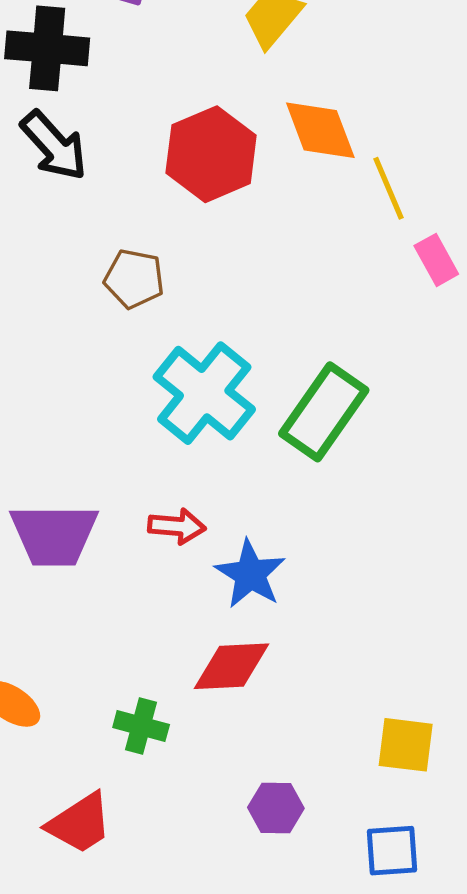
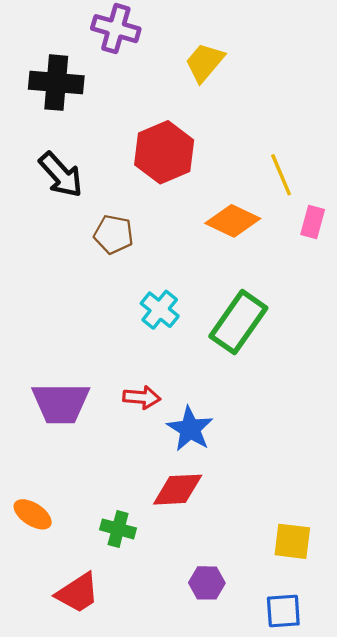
orange diamond: (320, 130) -> (233, 221), moved, turned -44
black arrow: (54, 146) -> (61, 175), moved
pink rectangle: (436, 260) -> (313, 222), turned 44
cyan cross: (204, 393) -> (160, 310), size x0.6

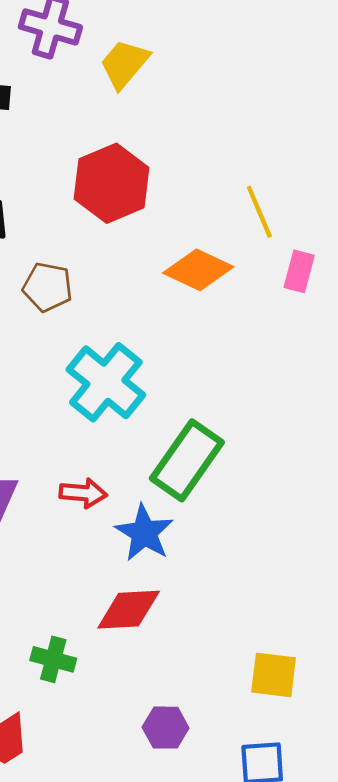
yellow trapezoid: (205, 62) -> (124, 64), moved
cyan cross: (160, 310) -> (106, 382), size x1.6
green rectangle: (238, 322) -> (187, 460), moved

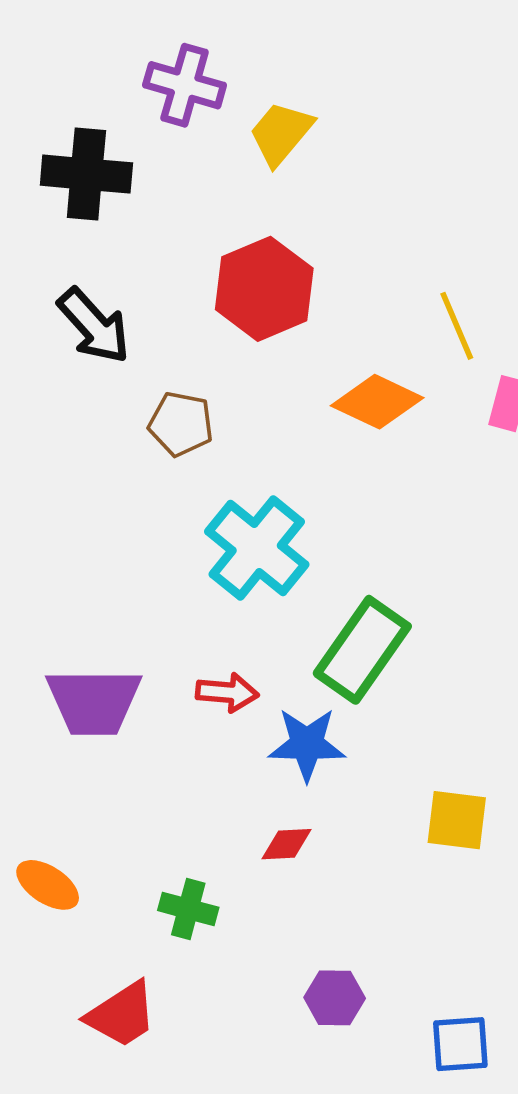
blue star: (144, 533) -> (307, 744), turned -30
red diamond: (129, 610) -> (286, 844), size x0.6
yellow square: (274, 675) -> (457, 820), moved

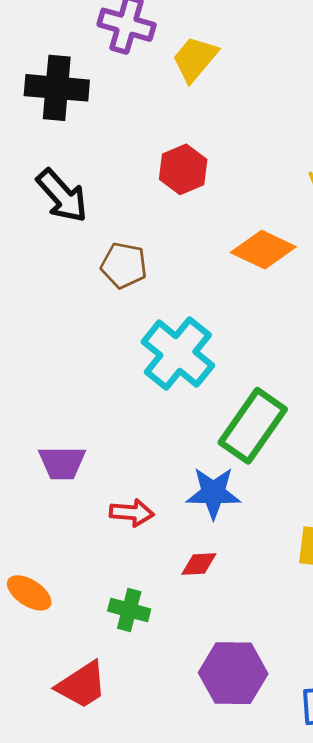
red hexagon: (264, 289) -> (183, 169), size x0.7
red arrow: (227, 692) -> (132, 513), moved
purple trapezoid: (94, 702) -> (62, 463), size x0.7
purple hexagon: (335, 998) -> (233, 673), size x1.6

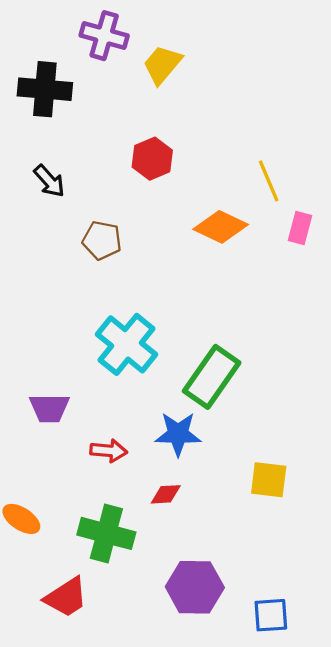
black arrow: (62, 196) -> (49, 181), size x0.7
cyan cross: (178, 354) -> (127, 344), moved
green cross: (129, 610) -> (106, 533), size x1.6

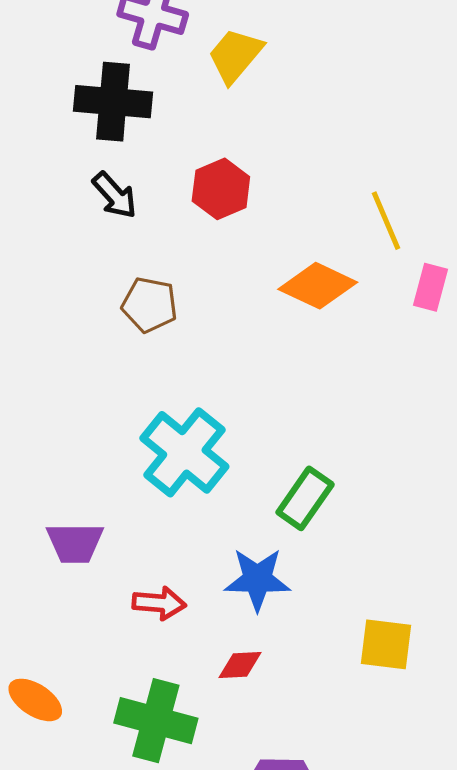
black cross: (45, 89) -> (113, 102), moved
black arrow: (49, 181) -> (115, 195), moved
green rectangle: (212, 377) -> (305, 498), size x0.7

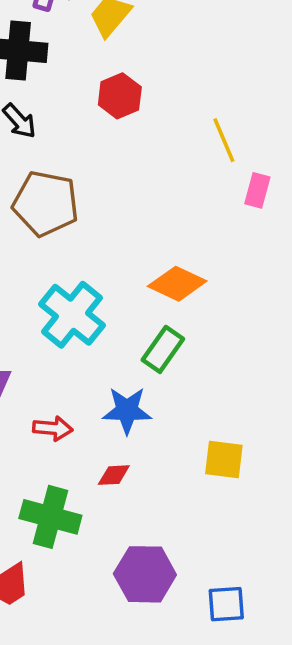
red hexagon: (221, 189) -> (120, 96), moved
orange diamond: (318, 286) -> (177, 284), moved
brown pentagon: (150, 305) -> (46, 204), size x1.6

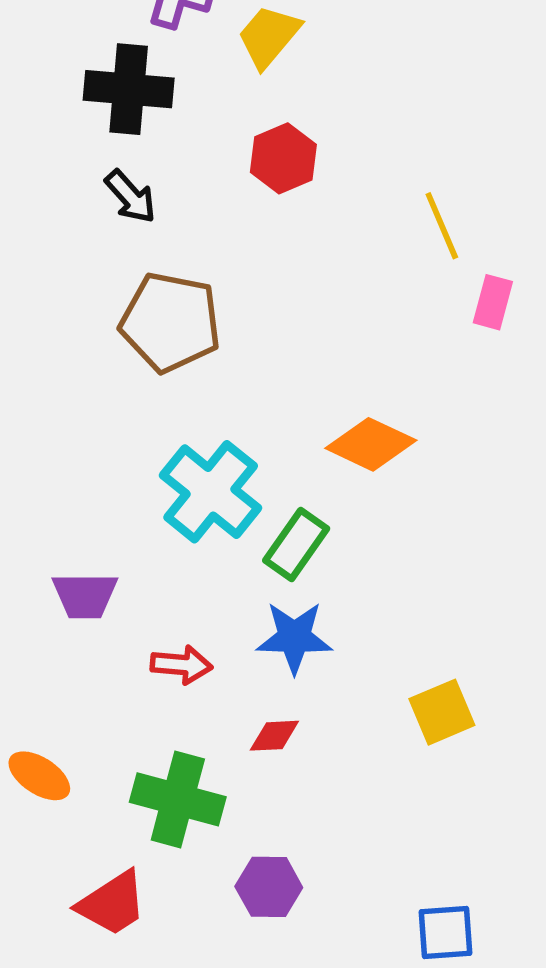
green rectangle: (163, 349) -> (296, 544), moved
yellow square: (224, 459) -> (442, 712), turned -30
purple hexagon: (145, 574) -> (269, 887), moved, size x0.7

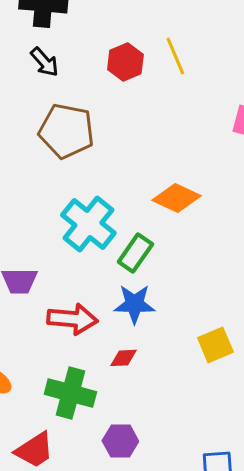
red hexagon: (283, 158) -> (125, 62), moved
yellow line: (442, 226) -> (175, 56), moved
red arrow: (181, 665) -> (72, 319), size x1.5

